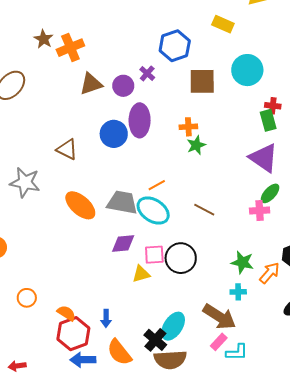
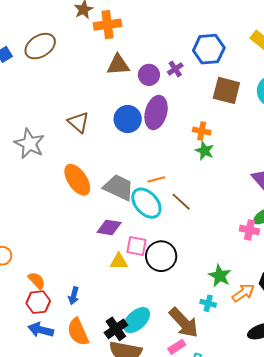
green star: (196, 145) -> (205, 151), turned 30
brown line: (204, 210) -> (181, 202), moved
red hexagon: (73, 334) -> (38, 302), size x0.7

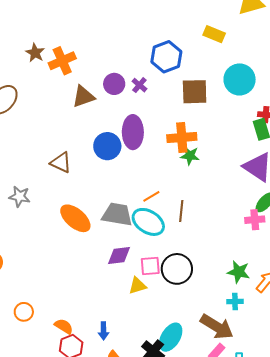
purple circle: (149, 75) -> (114, 84), moved
orange cross: (202, 131) -> (182, 138), size x1.6
gray star: (29, 144) -> (20, 197), size x0.7
brown line: (181, 202) -> (181, 211), turned 70

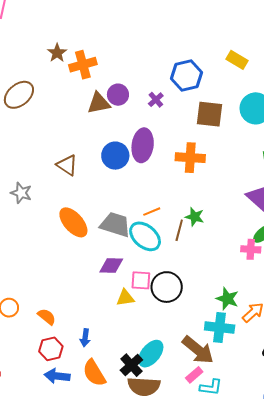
purple circle: (114, 84) -> (118, 95), moved
green star: (190, 156) -> (195, 217), moved
cyan cross: (235, 301) -> (220, 328), size x1.8
orange semicircle: (64, 326) -> (47, 317), moved

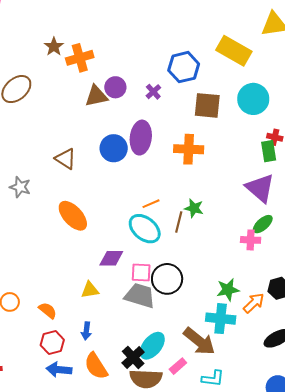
yellow rectangle: (237, 60) -> (234, 51), size x1.6
gray trapezoid: (115, 225) -> (140, 296), moved
yellow triangle: (125, 298) -> (90, 290), moved
green star: (227, 299) -> (228, 290), turned -30
pink rectangle: (194, 375) -> (178, 366), moved

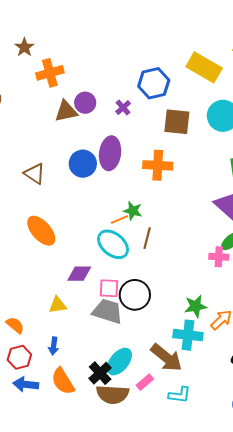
brown star: (54, 47) -> (24, 47), moved
green star: (194, 208) -> (133, 211), moved

